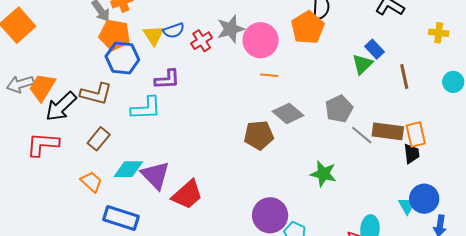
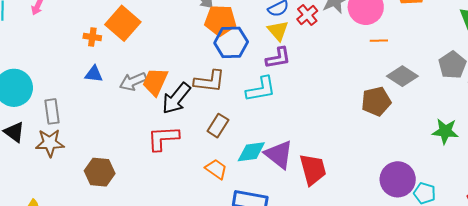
yellow triangle: (154, 35) -> (278, 31), moved
red trapezoid: (187, 195) -> (313, 169), turned -56

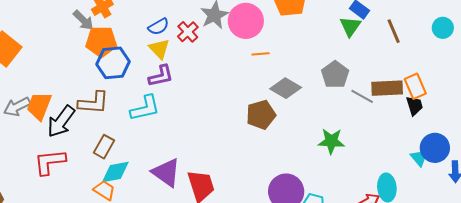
cyan diamond: (251, 152) -> (115, 172), moved

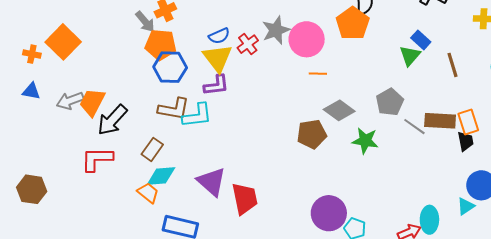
yellow triangle: (159, 49) -> (218, 58), size x1.4
brown L-shape: (93, 103) -> (174, 109), moved
green star: (331, 141) -> (365, 141), moved
cyan triangle: (419, 158) -> (466, 206), moved, turned 30

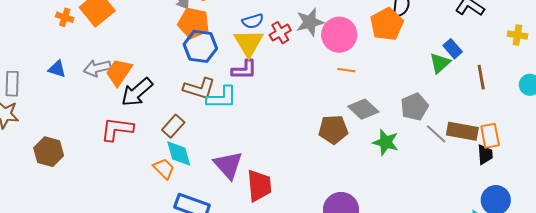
blue triangle: (31, 91) -> (57, 69), moved
cyan diamond: (161, 176) -> (179, 153), turned 72

